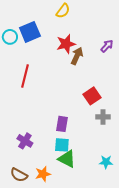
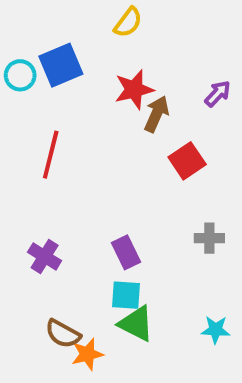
red square: (92, 96) -> (187, 161), moved
purple rectangle: (62, 124) -> (126, 252), turned -35
purple cross: (25, 141) -> (45, 256), moved
brown semicircle: (19, 175) -> (63, 334), moved

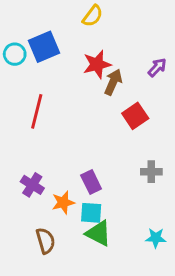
brown semicircle: (63, 334) -> (46, 241), turned -135
orange star: (87, 354) -> (63, 203), moved

